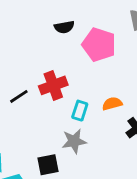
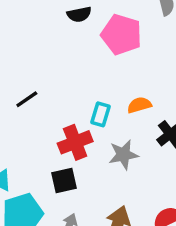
red cross: (53, 85) -> (75, 142), moved
gray star: (74, 141) -> (123, 155), moved

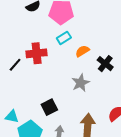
cyan rectangle: (101, 114) -> (64, 38), moved, turned 56
red cross: (75, 142) -> (37, 53), moved, turned 30

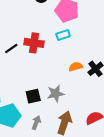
orange semicircle: (82, 51) -> (76, 67), moved
gray star: (81, 83) -> (56, 94), moved

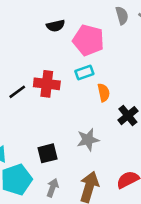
orange semicircle: (76, 67) -> (104, 93), moved, turned 96
gray star: (56, 94) -> (88, 140), moved

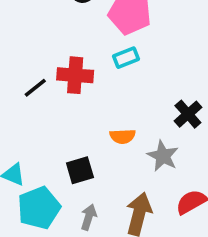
orange semicircle: (104, 93) -> (123, 136), moved, turned 102
gray star: (88, 140) -> (163, 156), moved, turned -30

